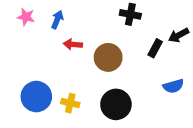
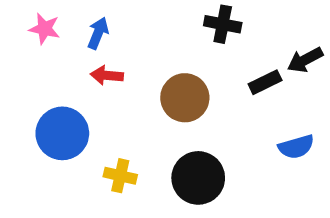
red arrow: (73, 44) -> (107, 75), moved
black rectangle: (155, 48) -> (265, 82), turned 36
blue circle: (36, 97) -> (62, 133), moved

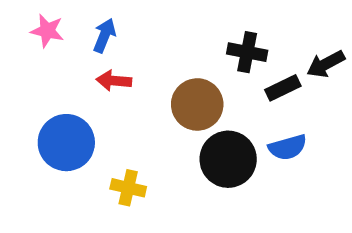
black cross: (223, 24) -> (247, 52), moved
blue semicircle: (296, 147) -> (288, 147), moved
black circle: (198, 178) -> (228, 159), moved

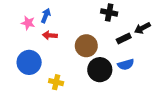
pink star: (47, 31) -> (28, 23), moved
black cross: (247, 52) -> (109, 12), moved

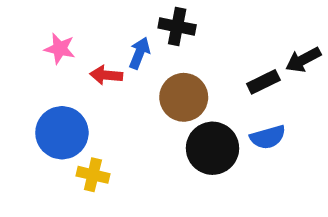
black cross: (109, 12) -> (177, 26), moved
blue arrow: (46, 16) -> (139, 53), moved
yellow cross: (56, 82) -> (93, 175), moved

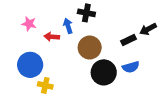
blue arrow: (139, 53) -> (68, 26), turned -40

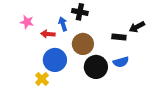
black rectangle: (129, 40) -> (119, 37), turned 32
blue circle: (30, 65) -> (55, 60), moved
yellow cross: (45, 85) -> (42, 79), turned 32

